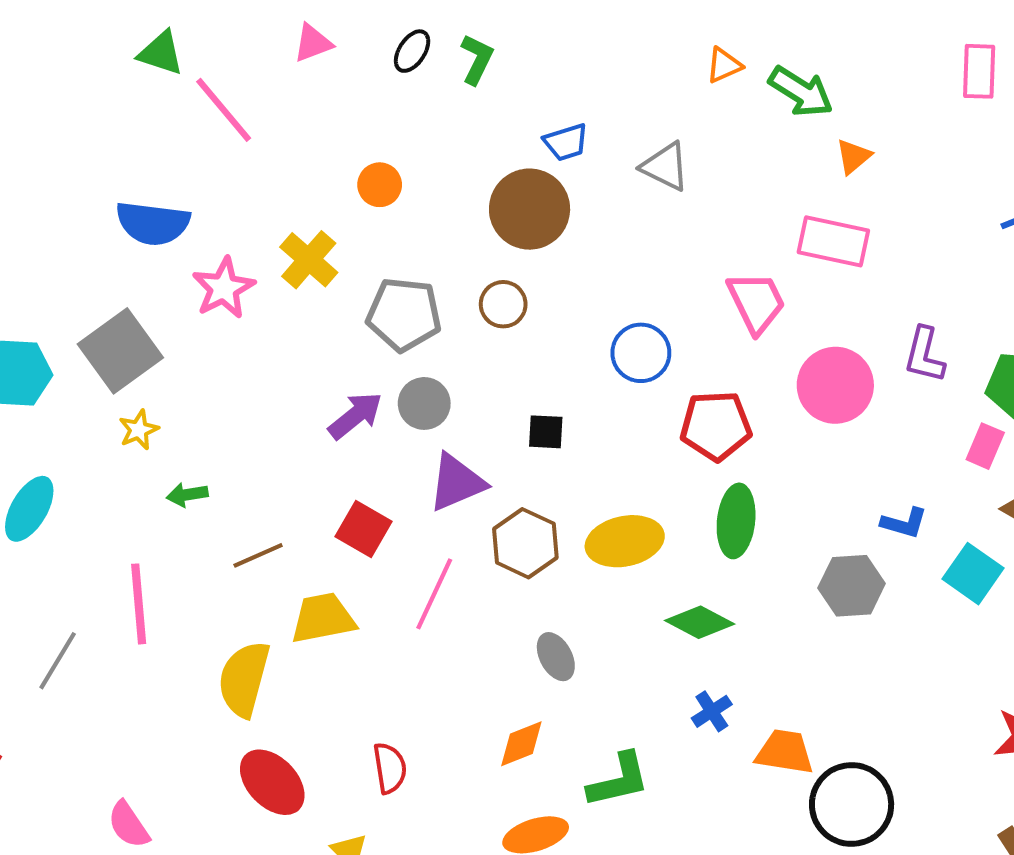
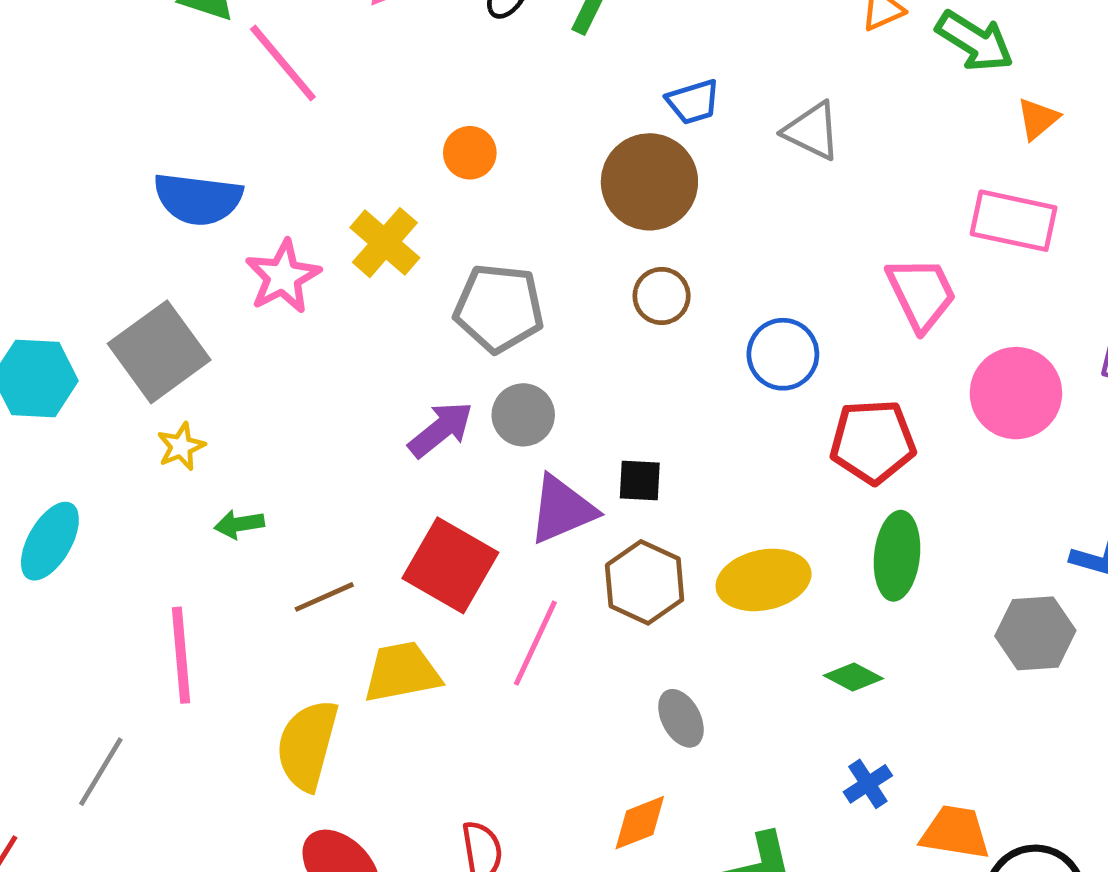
brown circle: (503, 304) -> (662, 296), moved
black square: (546, 432) -> (640, 480), moved
red square: (363, 529) -> (450, 565), size x1.4
green diamond: (700, 622) -> (853, 677), size x0.7
gray line: (58, 661) -> (101, 772), moved

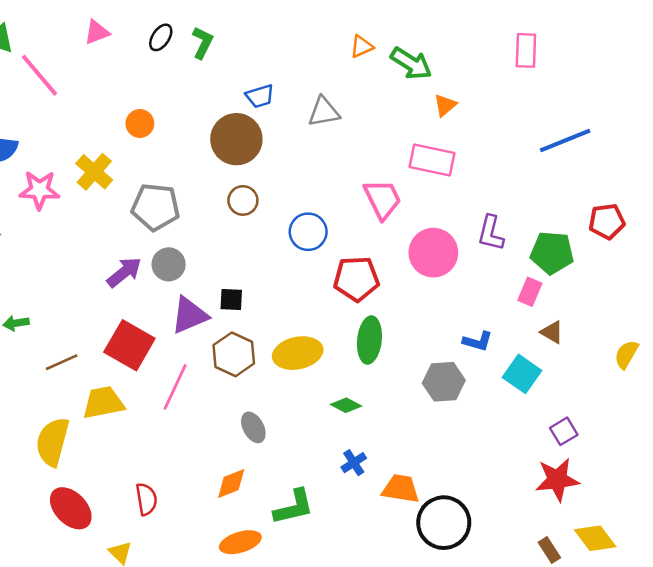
gray triangle: (812, 131) -> (324, 112), turned -36
pink star: (283, 277) -> (39, 190), turned 30

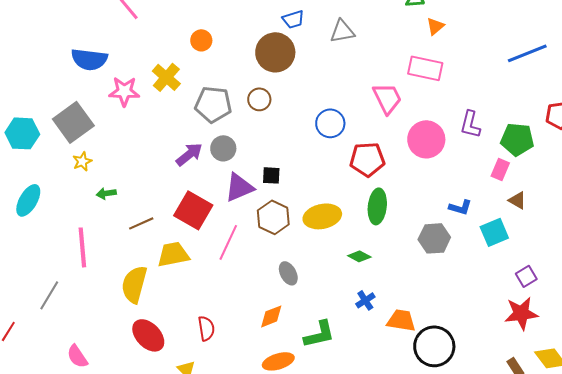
brown circle: (243, 200) -> (259, 99), moved
cyan square: (522, 374) -> (494, 232), turned 32

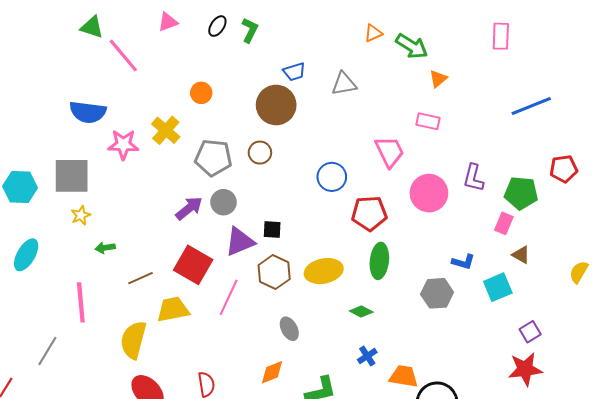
pink rectangle: (425, 68) -> (428, 121), size x0.7
gray square: (73, 122) -> (72, 176), turned 36

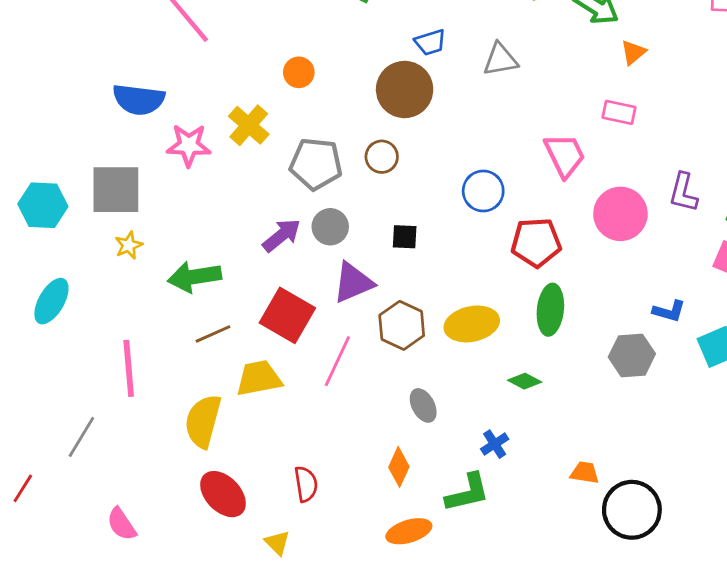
black square: (272, 230) -> (405, 237), moved
green arrow: (105, 248) -> (194, 277), moved, size x1.8
blue cross: (367, 356) -> (495, 444), moved
orange diamond: (272, 372) -> (399, 467), turned -44
orange trapezoid: (404, 376) -> (585, 473), size x0.7

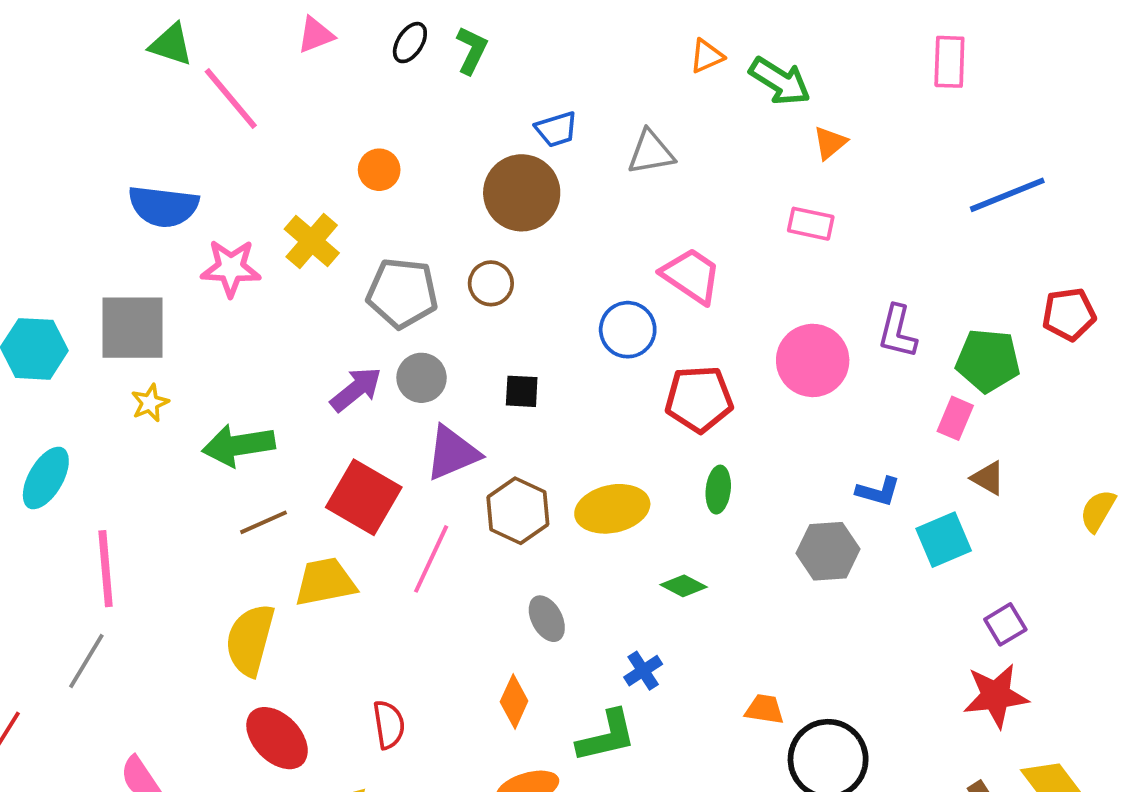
pink trapezoid: (565, 155) -> (691, 276), moved, turned -30
green ellipse: (550, 310) -> (718, 490), size x0.7
pink line: (129, 368) -> (106, 569), moved

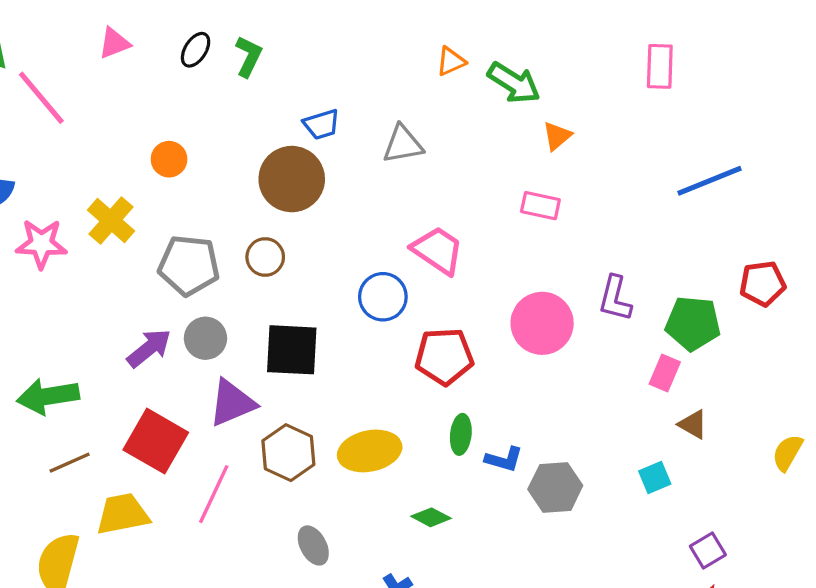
black square: (522, 391) -> (292, 350), size x1.8
blue L-shape: (878, 491) -> (504, 459), moved
cyan square: (944, 540) -> (655, 478), size x0.7

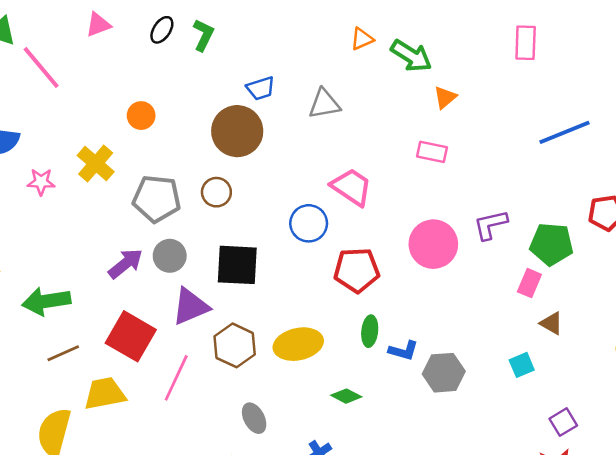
pink star: (41, 244) -> (41, 182), size x0.7
purple L-shape: (615, 298) -> (490, 225), turned 63

